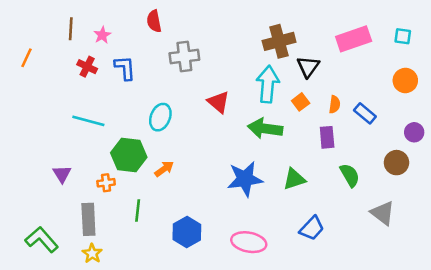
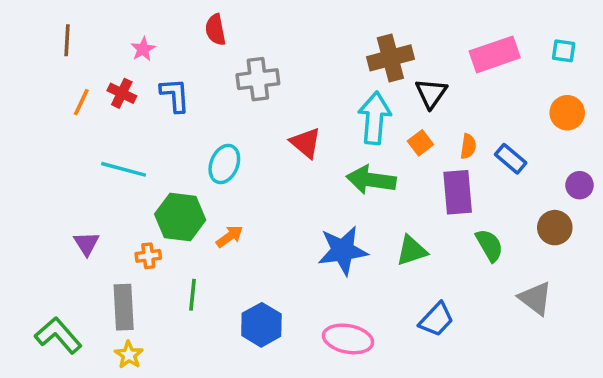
brown line: (71, 29) -> (67, 40), moved
orange line: (27, 58) -> (81, 102), moved
purple rectangle: (327, 137) -> (458, 192), size x1.4

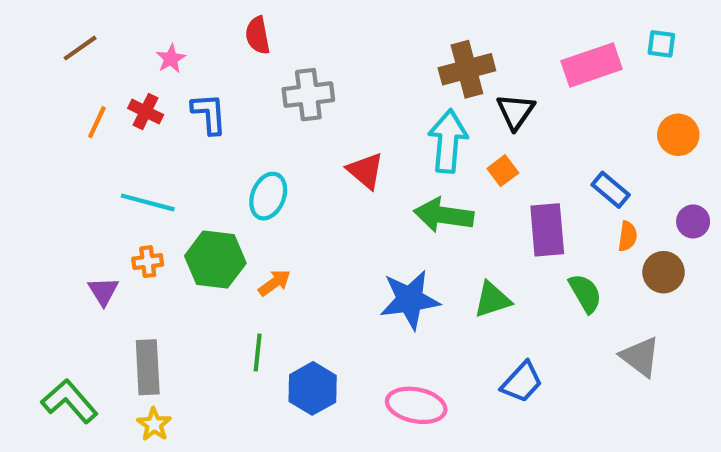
brown line: (67, 40) -> (80, 48), turned 52
cyan square: (564, 51) -> (661, 44), moved
orange semicircle: (468, 146) -> (628, 236), moved
orange cross: (148, 256) -> (148, 262), moved
green line: (193, 295) -> (258, 352), moved

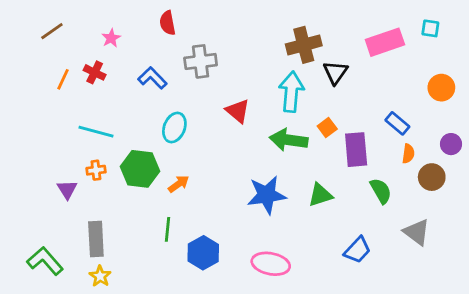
blue L-shape: (209, 114) -> (152, 78), moved, turned -40
orange square: (503, 171) -> (327, 128), moved
blue trapezoid: (522, 382) -> (357, 250), moved

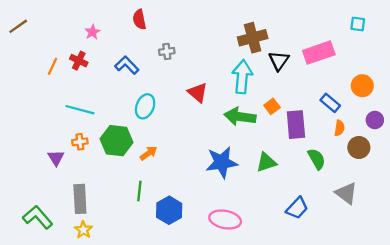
brown line: (52, 31) -> (18, 26), moved
pink rectangle: (385, 42) -> (319, 53), moved
gray cross: (201, 61) -> (167, 51), size x0.6
orange circle: (441, 88) -> (362, 86), moved

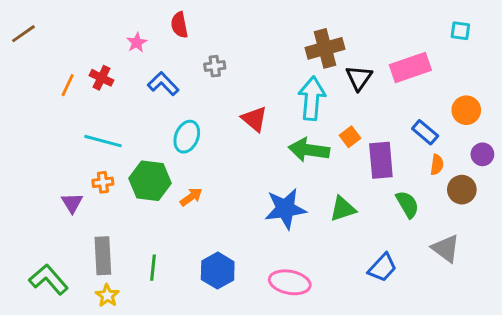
pink star: (92, 32) -> (137, 43), moved
green line: (139, 191) -> (153, 268), moved

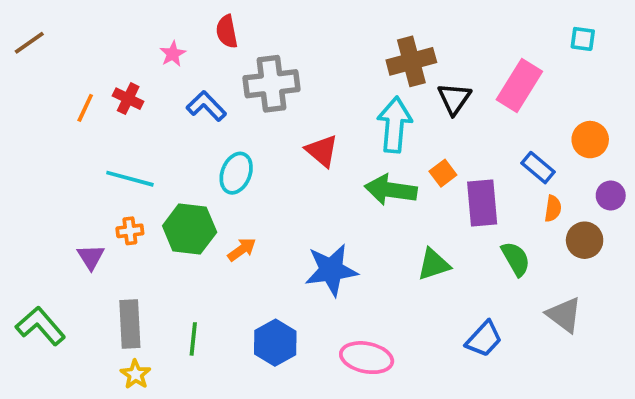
gray cross: (215, 66) -> (272, 84), size x2.0
pink rectangle: (410, 68) -> (519, 86), turned -39
blue star: (285, 209) -> (331, 270), moved
green L-shape: (48, 279) -> (40, 326), moved

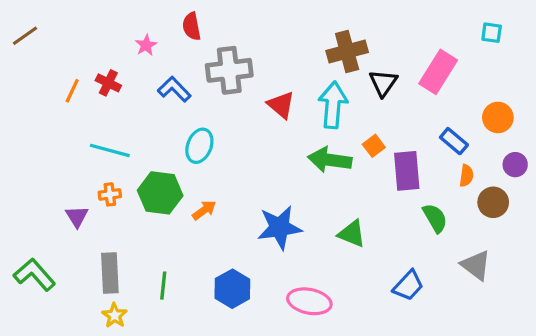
red triangle: (322, 151) -> (281, 105), moved
green triangle: (434, 264) -> (352, 234), moved, turned 40

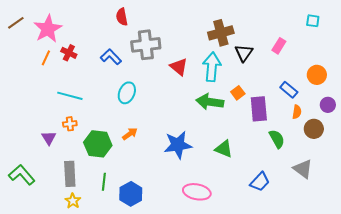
pink star: (146, 45) -> (48, 29), moved, size x2.0
pink rectangle: (438, 72) -> (279, 46), size x0.6
green hexagon: (160, 193) -> (98, 144), moved
blue hexagon: (232, 289) -> (131, 194), moved

